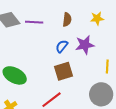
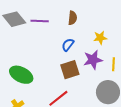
yellow star: (97, 18) -> (100, 38), moved
purple star: (85, 45) -> (93, 60), moved

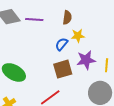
yellow star: (100, 38) -> (78, 36), moved

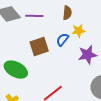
brown square: (63, 69) -> (39, 47), moved

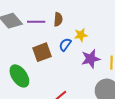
brown semicircle: (67, 13) -> (58, 19), moved
green ellipse: (16, 70) -> (19, 76), turned 30

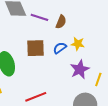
purple star: (91, 59) -> (80, 69), turned -30

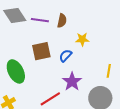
blue semicircle: (60, 48) -> (66, 56), moved
purple star: (80, 69) -> (72, 82), moved

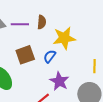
yellow star: (82, 39) -> (64, 38), size x1.6

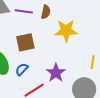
blue semicircle: (50, 56) -> (22, 69), moved

